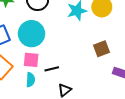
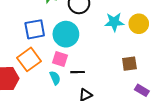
cyan semicircle: (30, 80) -> (55, 78), turned -40

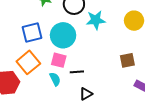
cyan star: (114, 22) -> (96, 20), moved

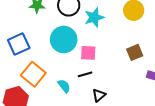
blue square: (32, 32) -> (19, 44), moved
pink square: (59, 60) -> (88, 53), moved

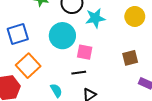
cyan semicircle: (64, 86) -> (56, 90), moved

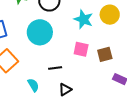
cyan star: (95, 18) -> (83, 19), moved, turned 30
pink square: (85, 52) -> (81, 49), moved

